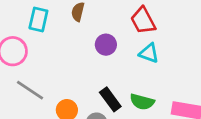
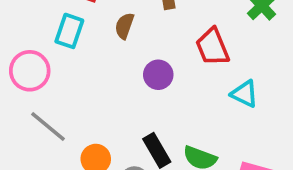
cyan triangle: (149, 53) -> (244, 94), moved

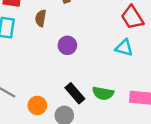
red trapezoid: (213, 47) -> (132, 17), moved

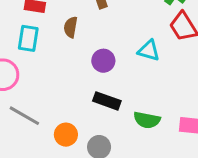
cyan triangle: (124, 48) -> (149, 51), moved
black rectangle: (75, 93) -> (107, 101), moved, turned -30

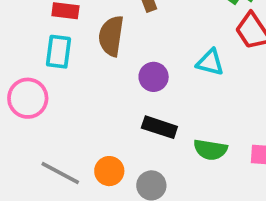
brown semicircle: (71, 27) -> (111, 36), size x1.5
gray line: (24, 116) -> (60, 173), moved

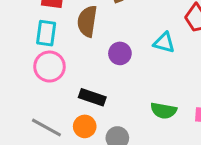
pink circle: (28, 98) -> (49, 67), moved
black rectangle: (159, 127) -> (92, 97), moved

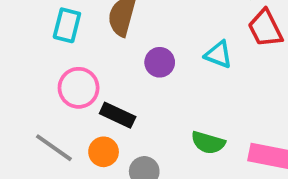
pink circle: (49, 67) -> (79, 88), moved

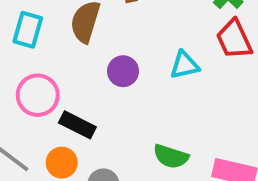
cyan triangle: (218, 55) -> (185, 65), turned -36

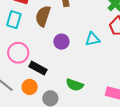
green semicircle: (171, 156) -> (75, 85), moved

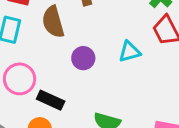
brown semicircle: (43, 16) -> (53, 22), turned -30

